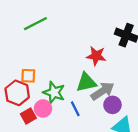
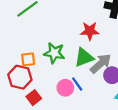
green star: (54, 92) -> (54, 53), moved
pink circle: (43, 108) -> (65, 88), moved

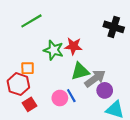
red star: (90, 31) -> (73, 46), moved
green star: (54, 53) -> (53, 50), moved

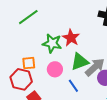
red star: (73, 46) -> (71, 38), turned 30
pink circle: (60, 98) -> (55, 69), moved

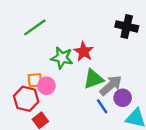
pink circle: (55, 69) -> (46, 86), moved
blue line: (73, 86) -> (102, 106), moved

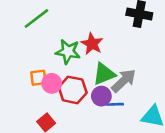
purple circle: (123, 98) -> (101, 96), moved
red hexagon: (26, 99) -> (73, 90), moved
blue line: (102, 106) -> (115, 104), turned -56

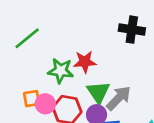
red star: (92, 44) -> (85, 62), turned -30
green triangle: (104, 74) -> (98, 92), turned -40

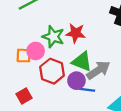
green triangle: (98, 92) -> (82, 62), turned -45
pink circle: (45, 104) -> (36, 51), moved

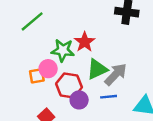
red star: (76, 33) -> (85, 42), turned -30
green triangle: (82, 62) -> (97, 69), turned -35
purple circle: (76, 81) -> (79, 100), moved

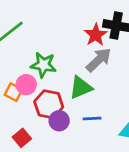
red star: (85, 42) -> (96, 35), moved
gray arrow: (116, 74) -> (99, 60), moved
orange square: (37, 76) -> (13, 92), turned 35

